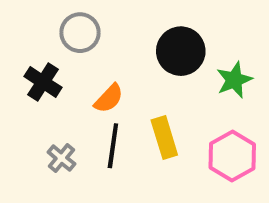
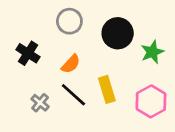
gray circle: (80, 33) -> (69, 21), moved
black line: (113, 146) -> (73, 95), turned -56

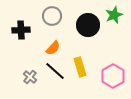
green star: (152, 52) -> (114, 15), moved
black cross: (28, 53) -> (21, 30), moved, turned -36

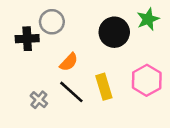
gray circle: (52, 16) -> (52, 22), moved
pink hexagon: (113, 76) -> (147, 80), moved

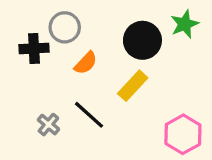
orange semicircle: (69, 62) -> (86, 63), moved
pink hexagon: (147, 80) -> (183, 134), moved
yellow rectangle: (104, 87) -> (133, 86), moved, turned 60

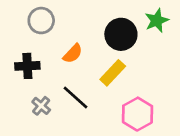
gray circle: (65, 27) -> (41, 21), moved
black cross: (34, 48) -> (27, 66), moved
pink hexagon: (183, 134) -> (137, 114), moved

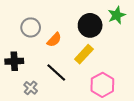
gray circle: (41, 21) -> (31, 27), moved
black cross: (27, 66) -> (14, 61), moved
gray cross: (41, 106) -> (31, 88), moved

